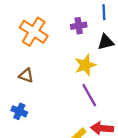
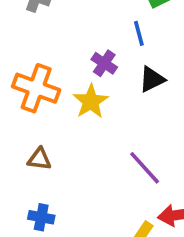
purple cross: (79, 26) -> (104, 63), turned -35
yellow star: (85, 65) -> (91, 101), moved

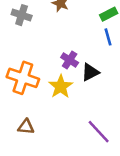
blue line: (139, 33) -> (108, 37), moved
black triangle: (152, 79) -> (90, 72), moved

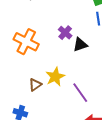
yellow star: (61, 86) -> (55, 77), moved
brown triangle: (26, 127) -> (35, 85), moved, turned -48

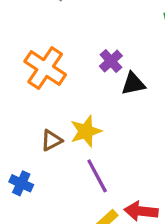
purple line: (80, 93) -> (97, 176), moved

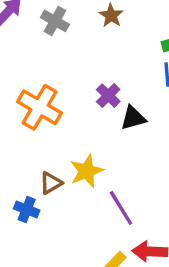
purple line: (97, 176) -> (121, 208), moved
blue cross: (21, 183) -> (27, 209), moved

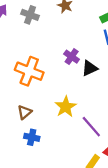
brown triangle: (51, 183) -> (25, 112), moved

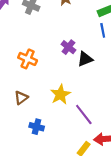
orange cross: (29, 71) -> (28, 59), size x0.7
blue cross: (32, 137) -> (37, 127), moved

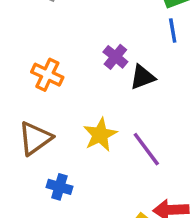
brown triangle: (21, 98) -> (35, 138), size x1.5
purple line: (84, 115) -> (146, 149), moved

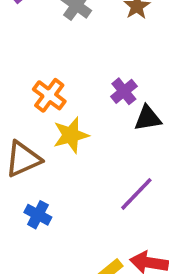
yellow star: (100, 135) -> (71, 135), moved
purple line: (146, 149) -> (136, 194), turned 69

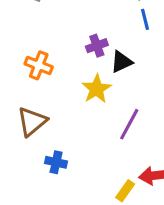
purple cross: (124, 91) -> (97, 46), turned 35
yellow star: (71, 135) -> (96, 89), moved

